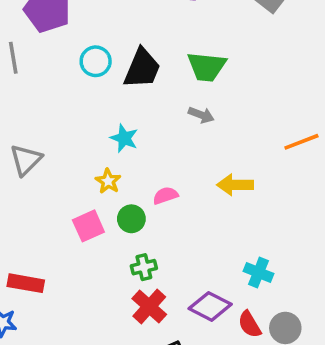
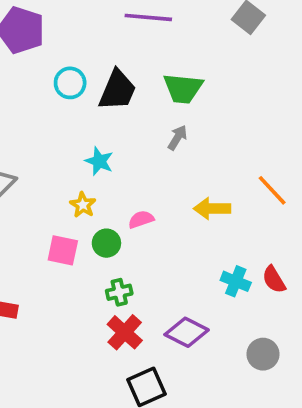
gray arrow: (201, 115) -> (177, 138), turned -80
orange line: (301, 142) -> (272, 190), moved, turned 68
pink square: (88, 226) -> (63, 250), turned 36
cyan cross: (258, 272) -> (236, 281), moved
red semicircle: (250, 324) -> (274, 279), moved

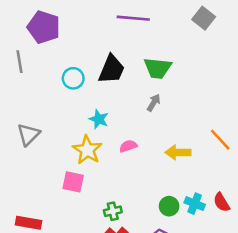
cyan circle: (70, 83) -> (73, 78), moved
yellow star: (83, 205) -> (87, 150), size x1.6
pink semicircle: (141, 219) -> (128, 146), moved
green circle: (106, 243) -> (169, 206), moved

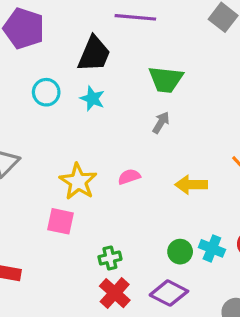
black trapezoid: (112, 69) -> (94, 54), moved
cyan circle: (73, 78) -> (46, 92), moved
cyan star: (99, 119) -> (92, 99), moved

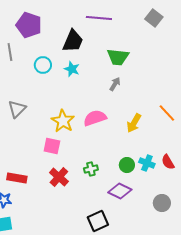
pink semicircle: (129, 177) -> (95, 118), size x1.6
yellow arrow: (191, 185) -> (134, 123), turned -60
green cross: (110, 258) -> (91, 169), moved
red cross: (115, 293) -> (59, 177), moved

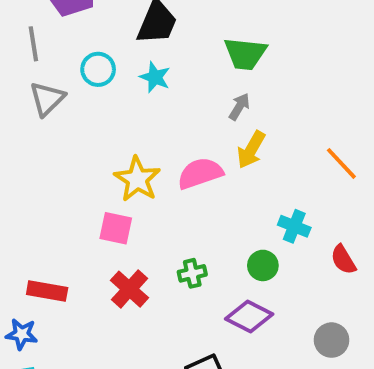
gray triangle: (17, 109) -> (47, 99), moved
yellow arrow: (134, 123) -> (251, 150), moved
cyan cross: (147, 163) -> (294, 226), moved

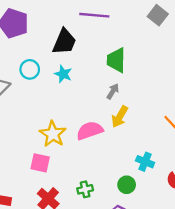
green trapezoid: (245, 54) -> (116, 60), turned 85

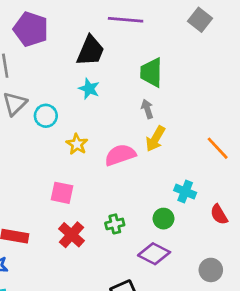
cyan circle: (30, 69) -> (46, 116), moved
gray arrow: (113, 91) -> (147, 109), turned -49
yellow star: (53, 134) -> (77, 144), moved, size x0.7

